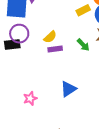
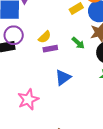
blue triangle: (68, 89) -> (63, 77), moved
pink star: (30, 98) -> (28, 99), size x1.5

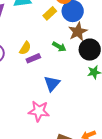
pink star: (28, 99) -> (39, 111), moved, turned -30

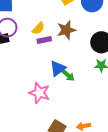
brown star: (78, 32) -> (66, 30), moved
green arrow: (59, 47) -> (68, 75), moved

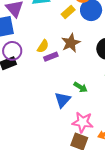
blue triangle: (58, 68) -> (63, 100), moved
pink star: (39, 93) -> (83, 122), moved

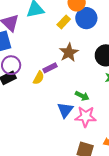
yellow semicircle: (43, 46) -> (39, 78), moved
pink star: (83, 122) -> (86, 117), moved

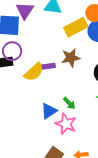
yellow rectangle: (64, 22) -> (76, 27), size x1.6
yellow semicircle: (39, 78) -> (34, 72), size x1.5

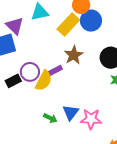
purple circle: (12, 51) -> (30, 72), moved
green arrow: (69, 103) -> (50, 118), moved

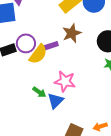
blue triangle: (71, 112) -> (55, 101), moved
pink star: (91, 119) -> (65, 81), moved

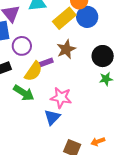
purple circle: (26, 43) -> (22, 46), moved
green arrow: (39, 92) -> (24, 93), moved, size x1.5

